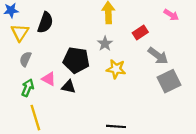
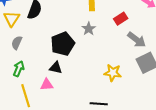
black pentagon: (76, 60) -> (63, 44), turned -30
yellow star: (116, 69) -> (113, 73), moved
pink triangle: (49, 79) -> (47, 85), moved, turned -32

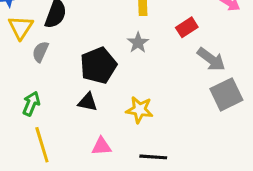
gray semicircle: (17, 43) -> (40, 52), moved
yellow star: (113, 73) -> (140, 110), moved
pink triangle: (47, 85) -> (101, 146), moved

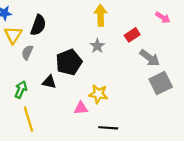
black triangle: (88, 102) -> (49, 82), moved
pink triangle: (101, 146) -> (81, 108), moved

